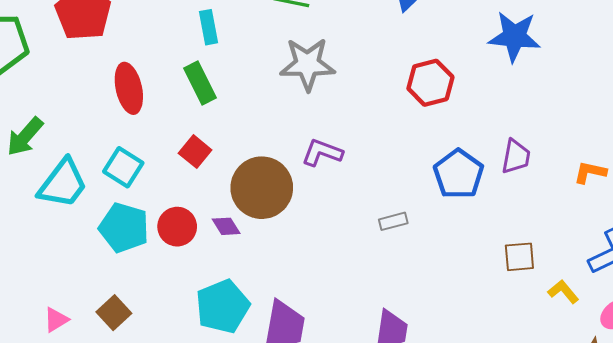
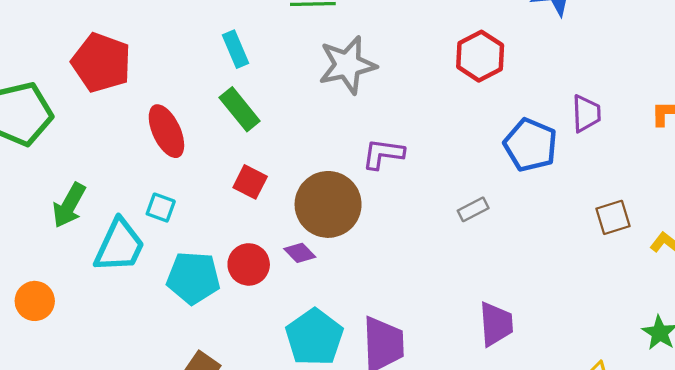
cyan square: (123, 167) -> (161, 208), moved, size x0.7

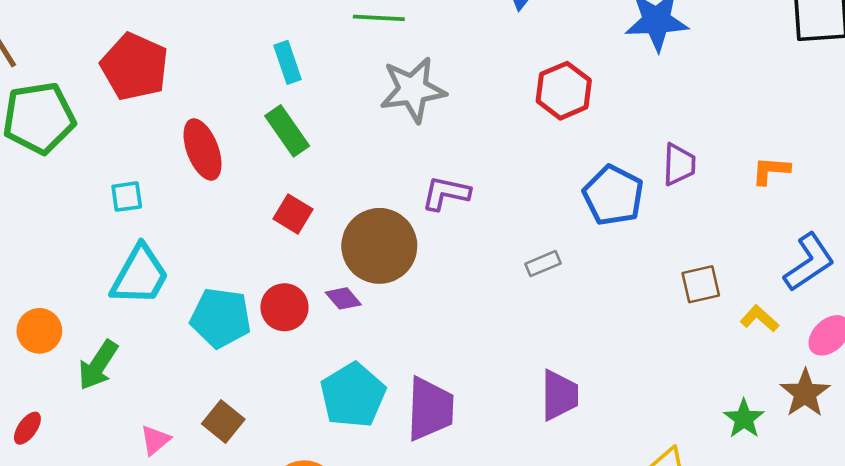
green arrow: (69, 205) -> (98, 365), moved
cyan square: (161, 208) -> (127, 197), moved, turned -32

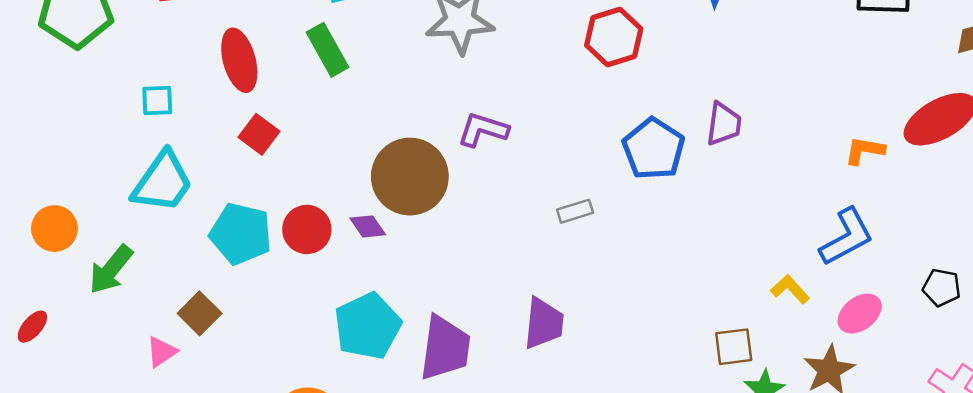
orange L-shape: (771, 171) -> (865, 151), moved
red square: (293, 214) -> (259, 134), moved
brown square: (701, 284) -> (734, 347), moved
purple trapezoid: (559, 395) -> (544, 323), moved
brown square: (223, 421) -> (200, 313), moved

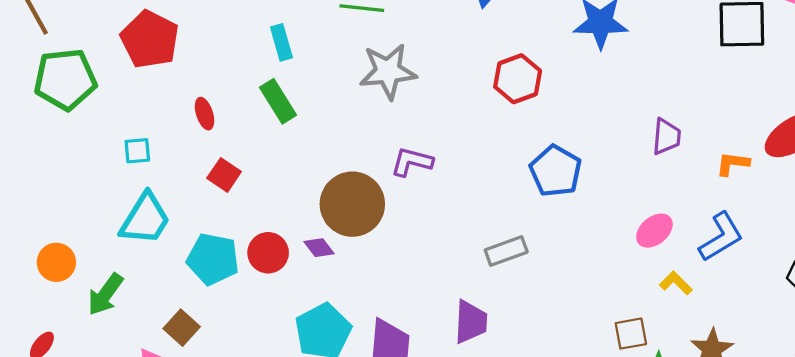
red ellipse: (239, 60) -> (205, 114), size x0.6
purple trapezoid: (724, 124) -> (666, 137), moved
gray rectangle: (575, 211) -> (506, 251), moved, size x1.4
pink ellipse: (860, 314) -> (654, 231), moved

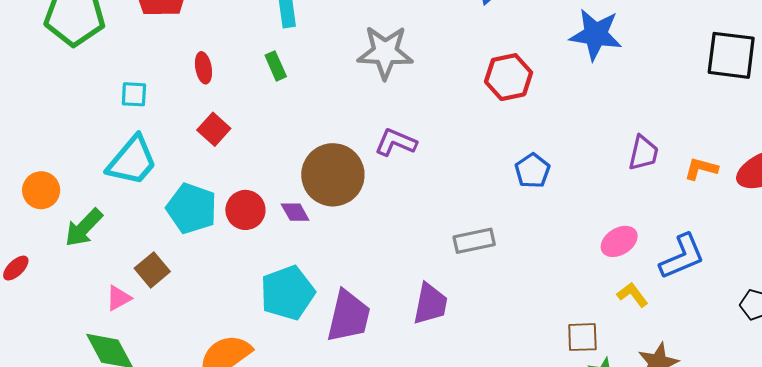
green rectangle: (278, 101) -> (276, 66), size x0.7
orange L-shape: (733, 164) -> (701, 169), moved
blue pentagon: (556, 171) -> (532, 171), size x0.7

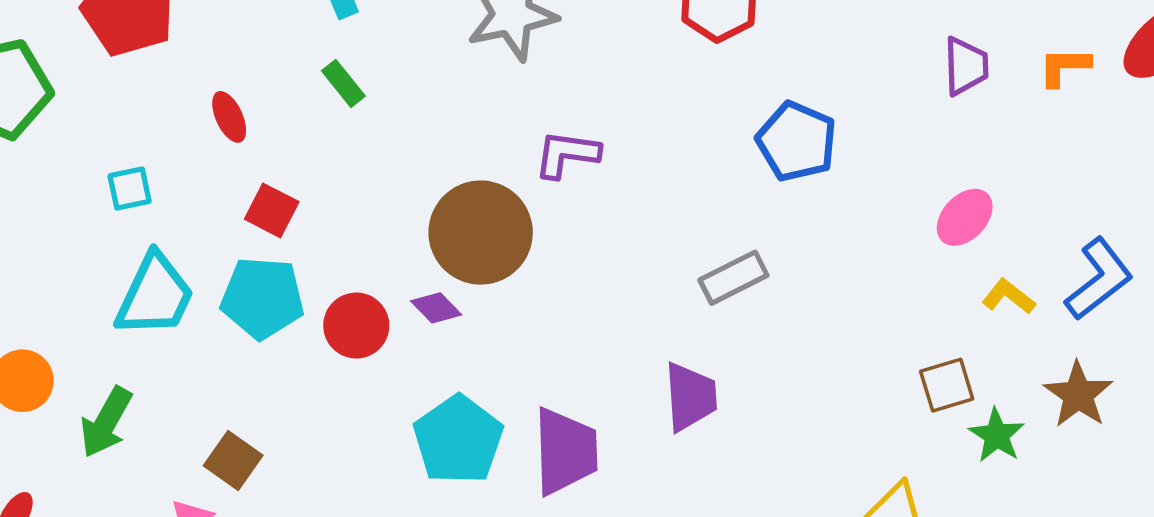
blue pentagon: (532, 171) -> (797, 141), size x1.4
cyan pentagon: (192, 208) -> (262, 298), moved
blue L-shape: (682, 257) -> (1099, 279), moved

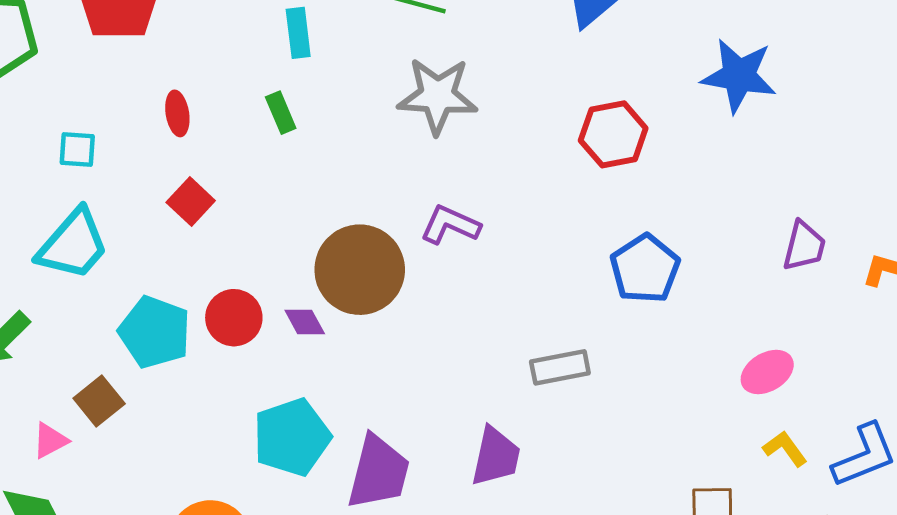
cyan pentagon: (262, 298) -> (155, 332), moved

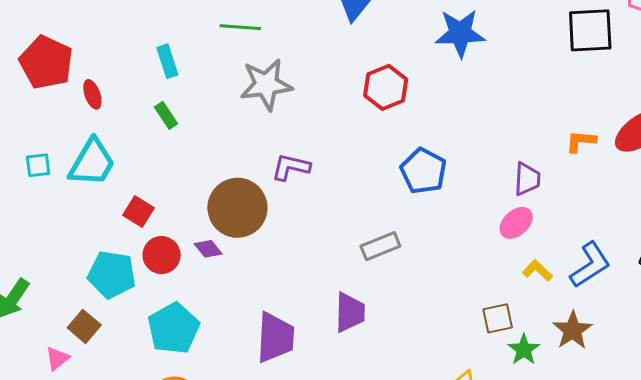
red ellipse: (177, 113) -> (92, 94), moved
red square: (191, 202) -> (139, 211), moved
cyan trapezoid: (73, 245) -> (92, 163), moved
purple trapezoid: (804, 246) -> (527, 179), moved
cyan pentagon: (292, 437) -> (174, 328), moved

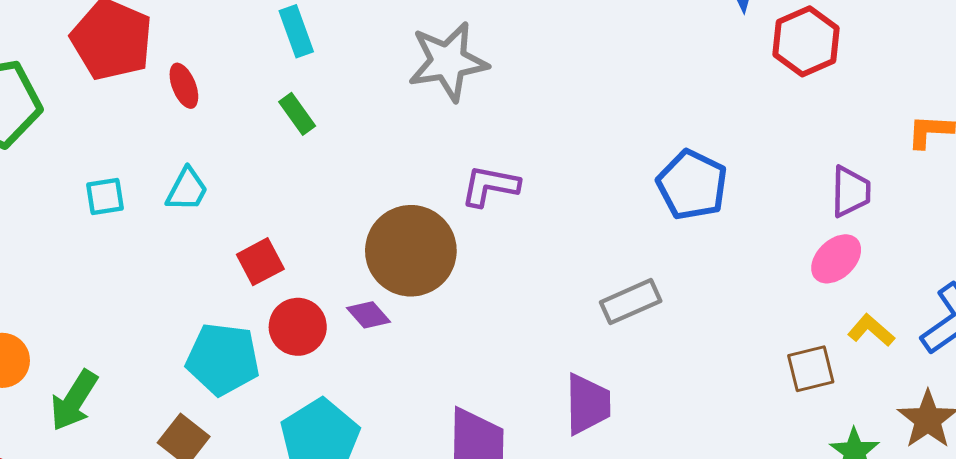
red hexagon: (386, 87) -> (806, 41), moved
cyan trapezoid: (92, 163) -> (187, 190), size x0.6
red square: (139, 211) -> (260, 262), turned 32
brown square: (498, 318) -> (811, 369), moved

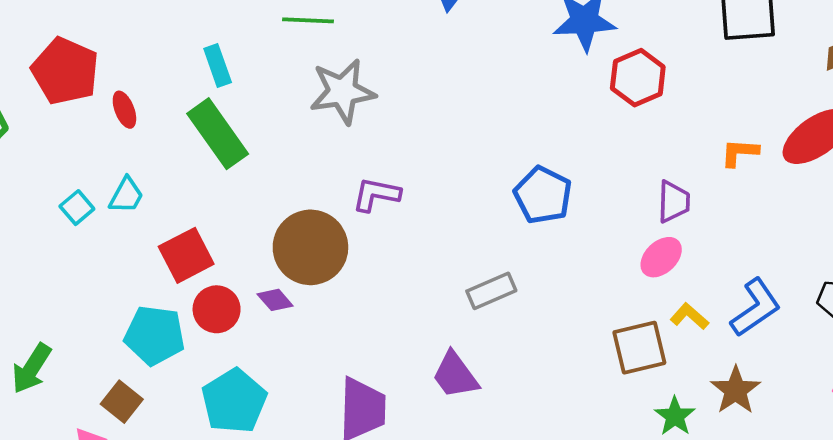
green rectangle: (297, 114) -> (218, 134), size x2.0
cyan square: (105, 197) -> (77, 208), moved, turned -32
red square: (260, 262) -> (186, 255), size x1.4
brown square: (811, 369) -> (639, 348), size x1.4
purple trapezoid: (588, 404) -> (455, 375), turned 144

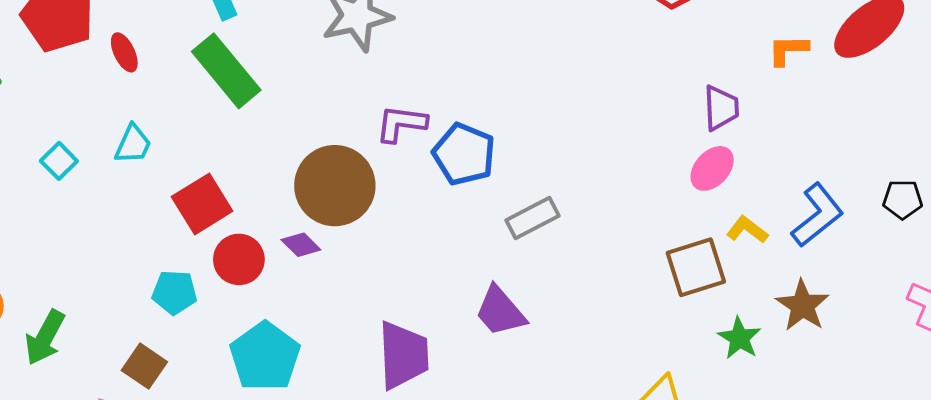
blue pentagon: (543, 195) -> (464, 154), moved
cyan square: (77, 208) -> (59, 161), moved
cyan pentagon: (155, 335) -> (174, 292), size x0.7

